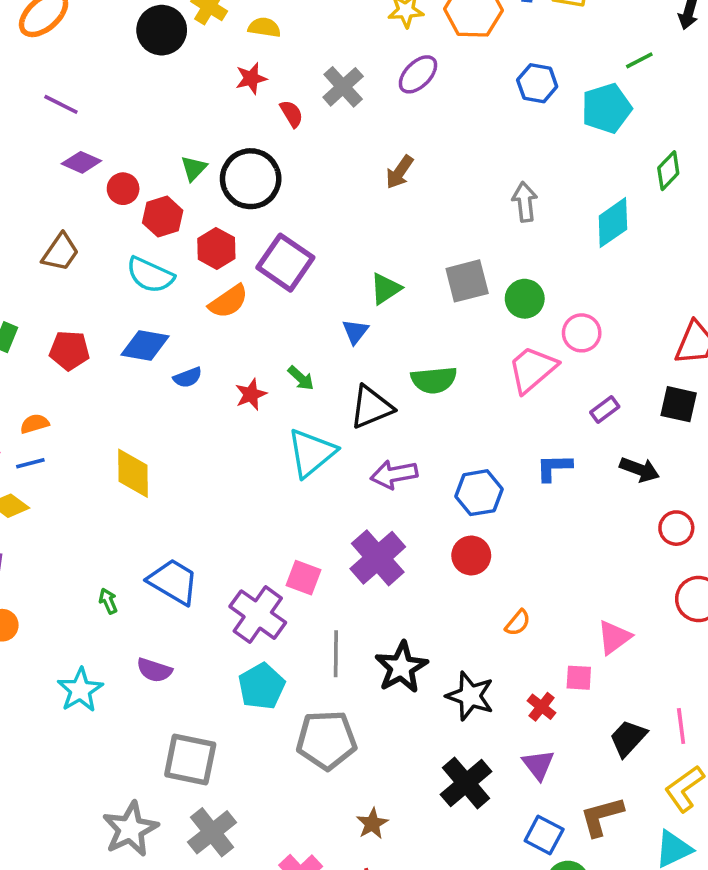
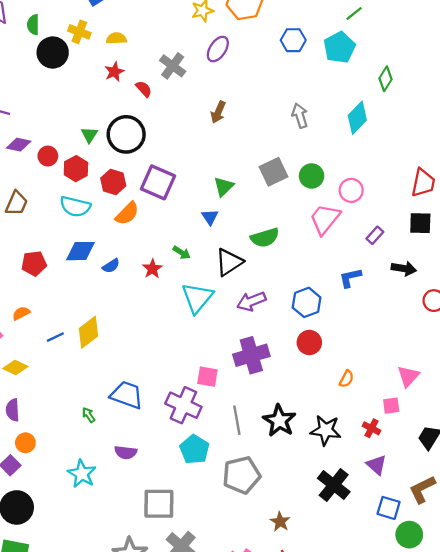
blue line: (30, 463) -> (55, 337), moved
yellow diamond: (133, 473) -> (89, 332), turned 64
purple cross: (378, 558) -> (251, 355), turned 36

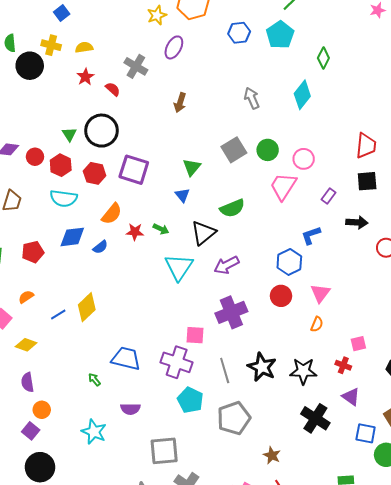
orange semicircle: (127, 214) -> (112, 214), moved
red star: (152, 269) -> (135, 232), moved, turned -30
blue hexagon: (307, 302) -> (289, 262), moved
pink triangle: (408, 376) -> (320, 293), moved

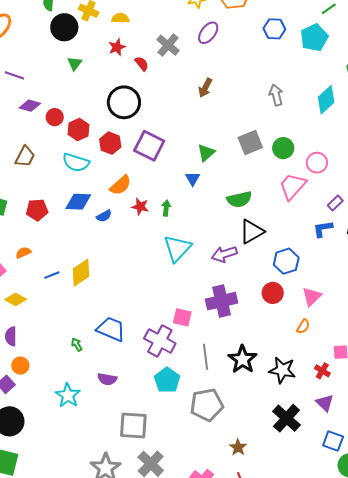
green triangle: (69, 134) -> (75, 63), moved
green arrow: (161, 229) -> (166, 208), turned -119
black triangle: (203, 233) -> (252, 232), moved
blue L-shape: (311, 235) -> (323, 229), moved

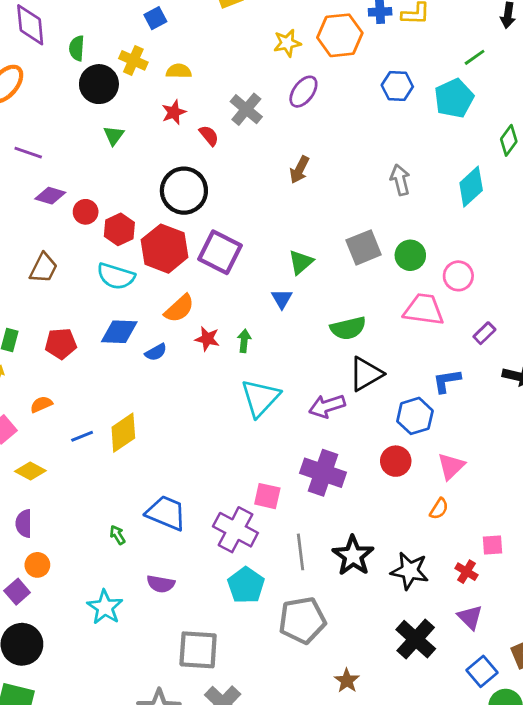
red hexagon: (110, 143) -> (165, 249), size x1.5
pink trapezoid: (293, 186) -> (424, 309), turned 56
blue L-shape: (323, 229) -> (447, 381), moved
purple cross: (222, 301) -> (323, 473), turned 32
blue square: (333, 441) -> (482, 671), turned 30

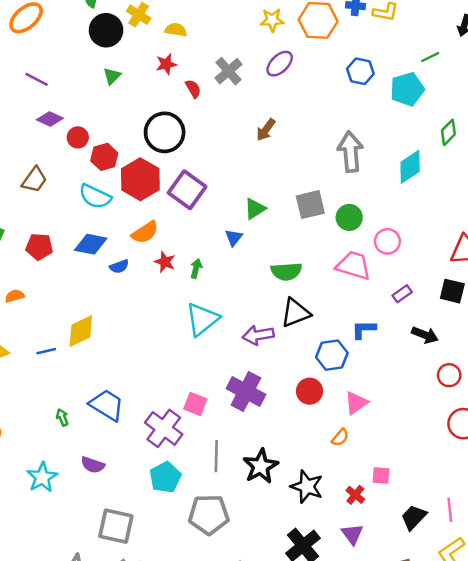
gray arrow: (400, 180) -> (350, 152), size x1.5
blue line: (82, 436) -> (46, 351), moved

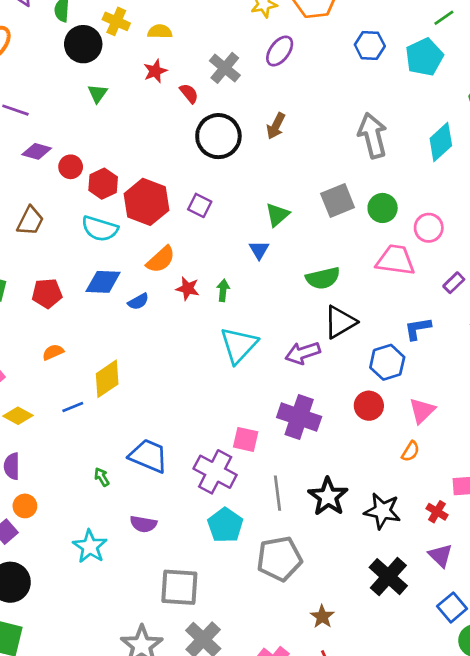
black circle: (165, 132) -> (218, 136), moved
purple square: (187, 190) -> (200, 205), size x0.6
orange semicircle: (15, 296) -> (53, 352), moved

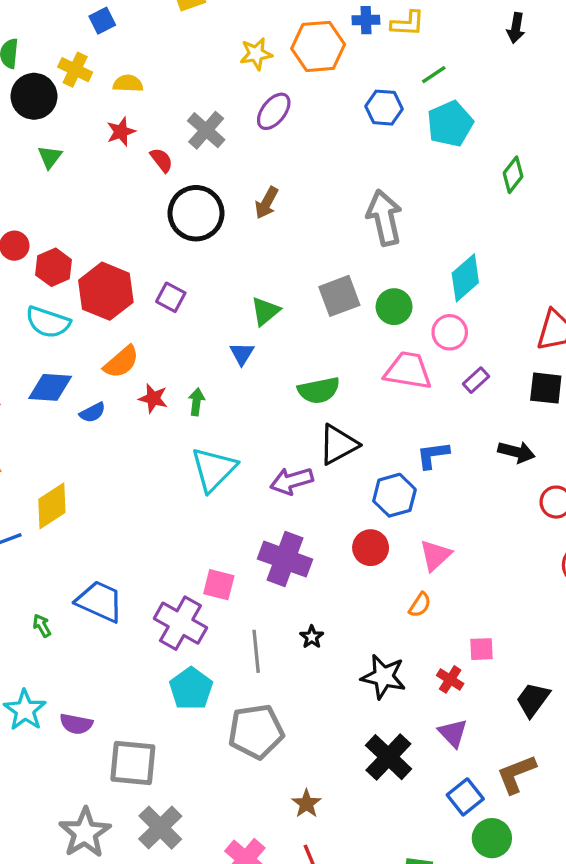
green line: (444, 18) -> (434, 75), moved
cyan diamond: (441, 142) -> (465, 278), moved
purple rectangle: (454, 283) -> (476, 380), moved
black star: (328, 497) -> (312, 637), moved, size x0.5
purple semicircle: (143, 524) -> (76, 724), moved

